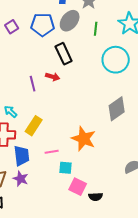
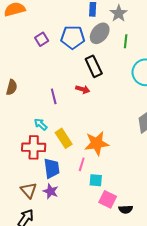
purple line: (33, 84) -> (54, 96), moved
yellow rectangle: (34, 126) -> (64, 138), turned -66
orange star: (84, 139) -> (97, 143), moved, turned -30
pink line: (52, 152) -> (82, 164), turned -64

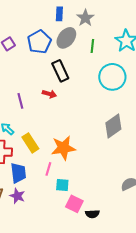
blue pentagon: (73, 37) -> (39, 42), turned -30

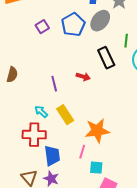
green line: (92, 46) -> (126, 41), moved
black rectangle: (60, 71) -> (106, 58), moved
yellow rectangle: (30, 143) -> (65, 115), moved

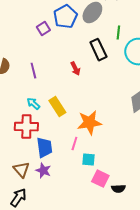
purple square: (42, 27) -> (43, 29), moved
red arrow: (83, 77) -> (75, 69), turned 48
purple line: (54, 84) -> (33, 71), moved

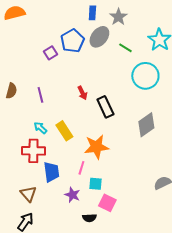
green line: (118, 33) -> (125, 48), moved, turned -64
black rectangle: (98, 50) -> (105, 107), moved
purple star: (43, 171) -> (72, 195), moved
black semicircle: (118, 189) -> (89, 218), moved

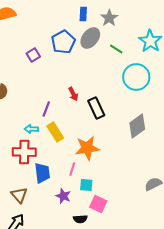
purple square: (50, 53) -> (33, 55), moved
purple line: (40, 95) -> (46, 109), moved, turned 35
cyan arrow: (40, 128) -> (31, 129), turned -40

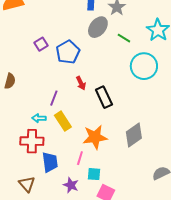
blue pentagon: (63, 42) -> (68, 52), moved
gray diamond: (137, 126) -> (134, 135), moved

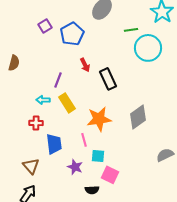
green line: (124, 38) -> (131, 30), moved, turned -40
red cross: (32, 141) -> (36, 123), size x0.6
pink line: (80, 158) -> (84, 140), turned -32

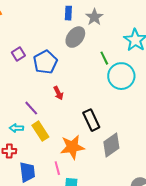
green line: (131, 30) -> (104, 58), turned 72
black rectangle: (108, 79) -> (91, 120), moved
purple line: (58, 80) -> (31, 108), turned -63

